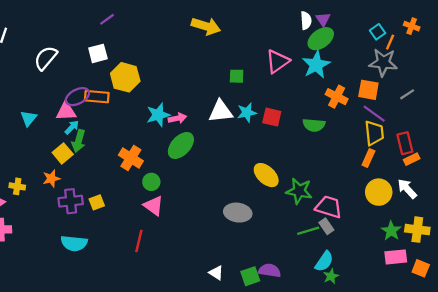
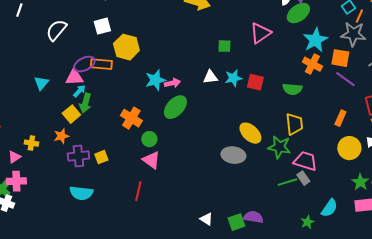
cyan star: (316, 65) -> (315, 40), moved
white triangle: (221, 111) -> (210, 77), size x0.7
yellow trapezoid: (374, 133) -> (294, 124), moved
gray ellipse: (238, 213) -> (233, 155), moved
cyan semicircle: (324, 261) -> (329, 208), moved

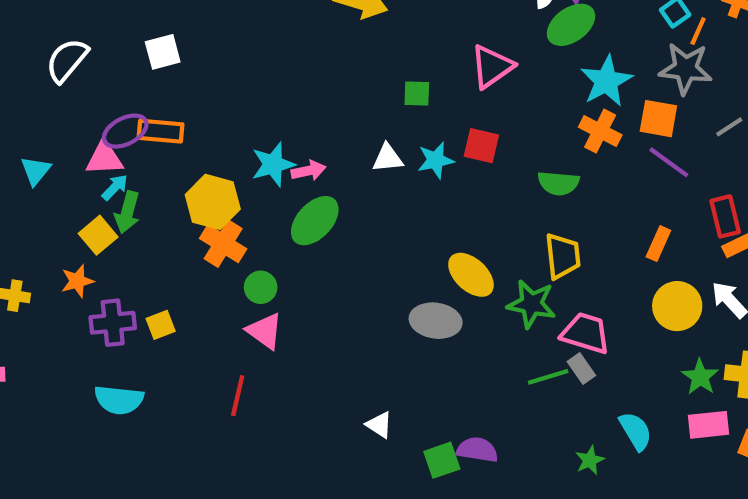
yellow hexagon: (126, 47) -> (213, 202), moved
red square: (255, 82) -> (481, 146), moved
cyan semicircle: (329, 208) -> (636, 431), turned -66
white triangle: (206, 219) -> (379, 425), moved

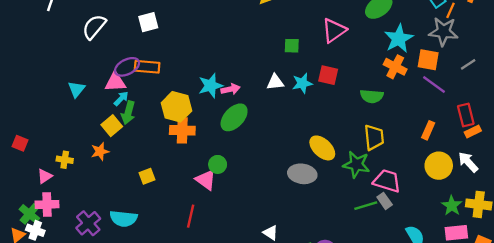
orange cross: (223, 244) -> (182, 130), turned -30
green circle: (261, 287) -> (218, 164), moved
purple cross: (113, 323) -> (88, 223), moved, turned -35

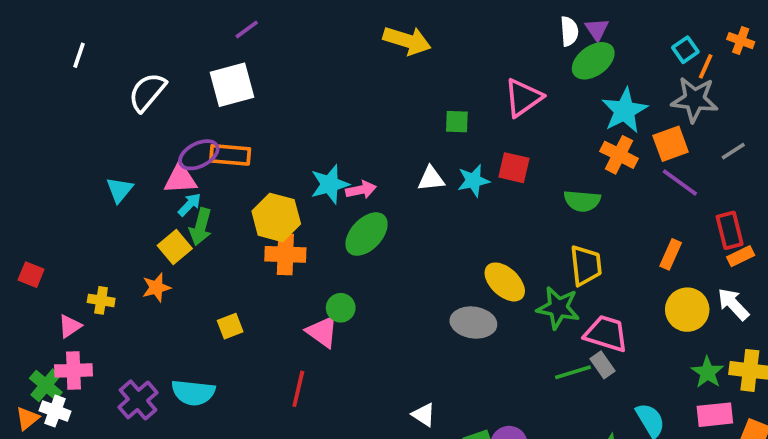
white square: (148, 22) -> (232, 85), size x1.4
orange square: (428, 60) -> (671, 144), turned -30

